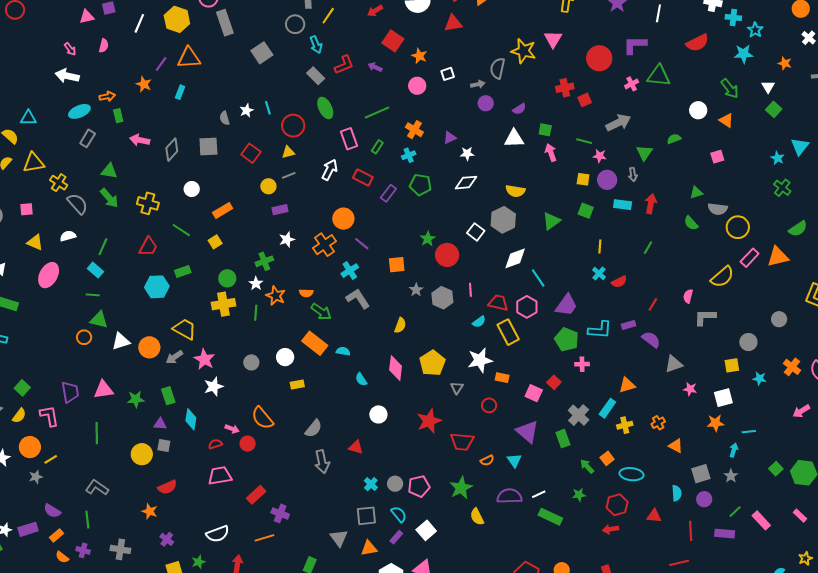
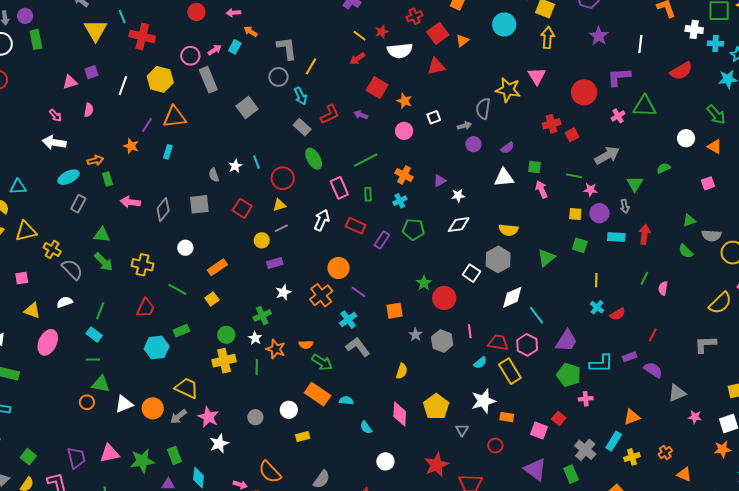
green rectangle: (377, 147) -> (368, 194), turned -32
pink semicircle: (688, 296) -> (663, 288), moved
green star: (136, 399) -> (142, 461), size x1.4

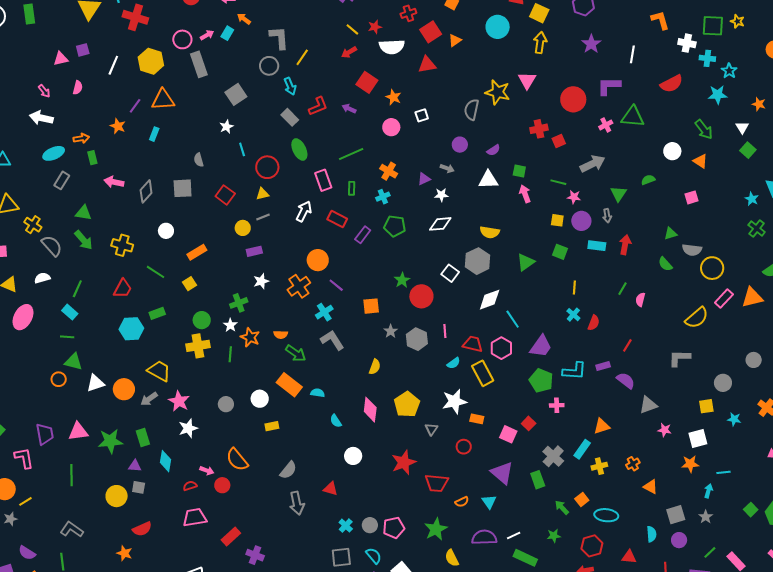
gray arrow: (464, 126) -> (447, 168), moved, turned 32
white star: (235, 166) -> (226, 127), moved
red semicircle: (618, 314) -> (594, 323), turned -42

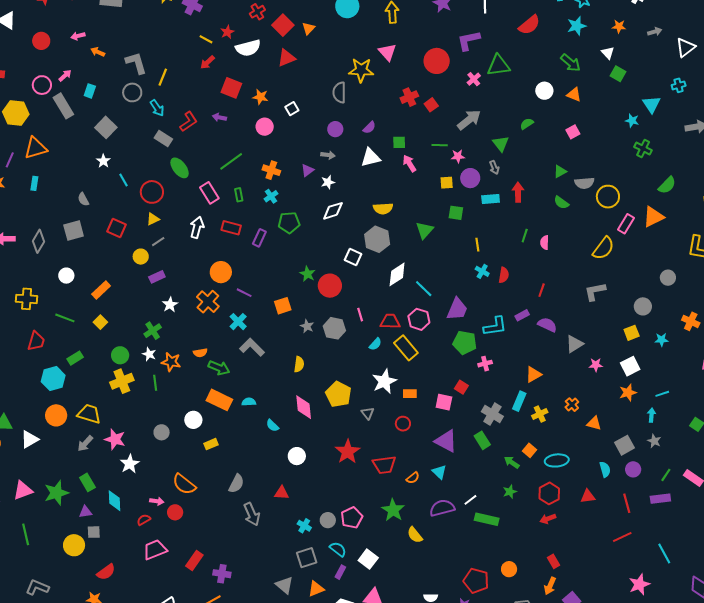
cyan rectangle: (227, 33) -> (90, 91), moved
orange circle: (124, 389) -> (56, 415), moved

